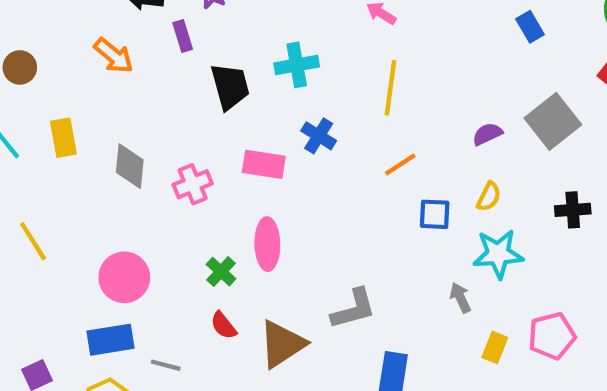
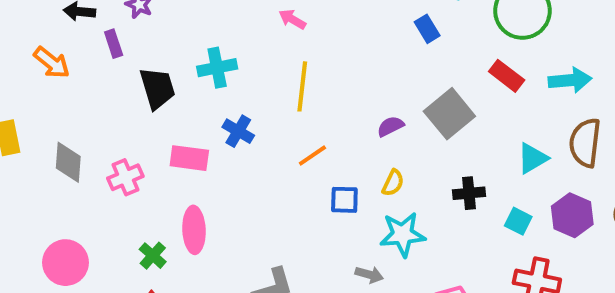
gray arrow: (460, 298) -> (369, 275), turned 132

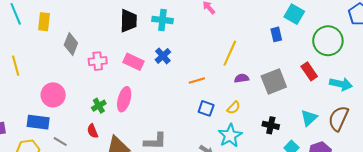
yellow line: (302, 86) -> (230, 53), moved
cyan triangle: (532, 158) -> (309, 118), turned -30
cyan star: (403, 234) -> (230, 136), turned 30

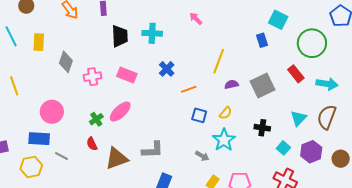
blue cross: (163, 56) -> (167, 69), moved
pink ellipse: (124, 99) -> (120, 112), turned 35

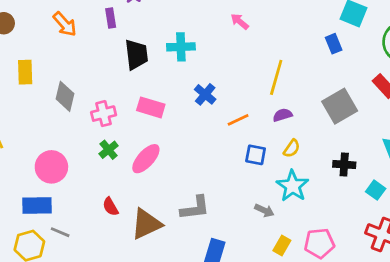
purple semicircle: (231, 84) -> (283, 115), moved
green cross: (96, 119) -> (109, 150), moved
gray line: (62, 156) -> (60, 232), moved

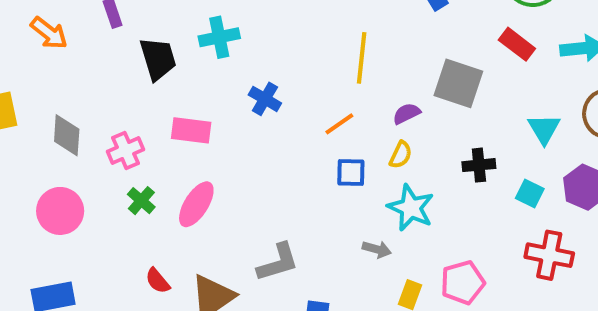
gray square: (340, 106) -> (458, 83), turned -32
purple semicircle: (283, 115) -> (406, 114), moved
orange line: (238, 120) -> (339, 124), moved
pink circle: (51, 167) -> (60, 211), moved

